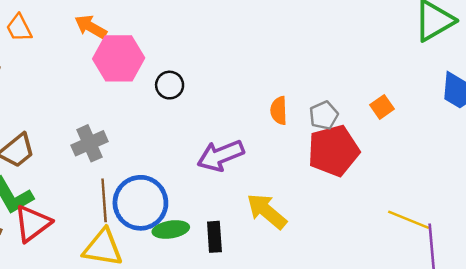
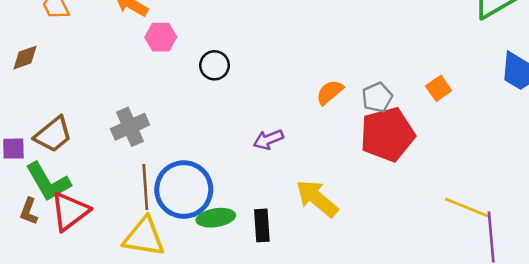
pink hexagon: (119, 58) -> (161, 37), size x0.6
orange semicircle: (279, 111) -> (330, 92), turned 52
purple arrow: (221, 155) -> (268, 140), size x0.6

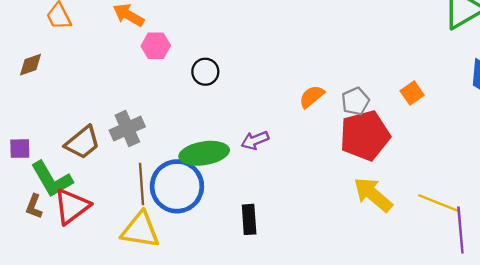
brown trapezoid: (53, 134) -> (82, 143), moved
yellow arrow: (317, 198) -> (373, 195), moved
green ellipse: (216, 218) -> (204, 153), moved, size x1.4

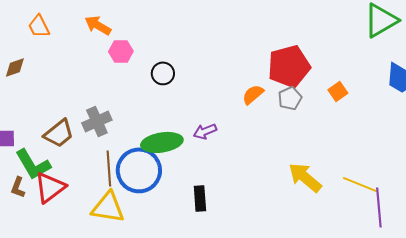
red pentagon: (365, 136) -> (289, 66), moved

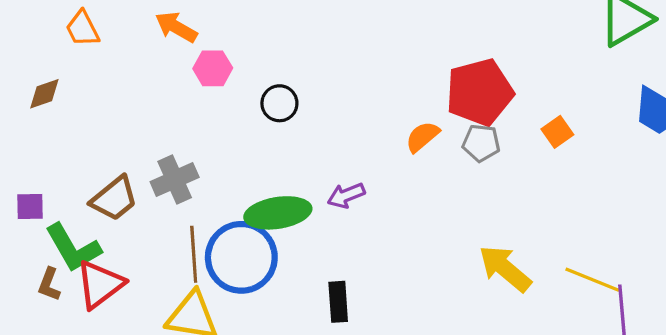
gray pentagon: (290, 98) -> (481, 143), turned 30

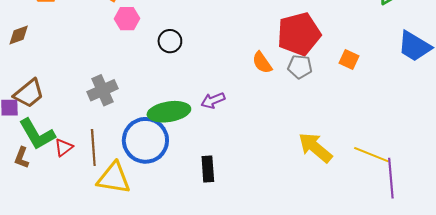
orange square: (557, 132) -> (349, 60), turned -30
orange semicircle: (422, 137) -> (262, 63), turned -85
brown trapezoid: (114, 199) -> (29, 93), moved
brown line: (194, 254) -> (93, 147), moved
red triangle: (100, 284) -> (64, 147), moved, size x0.6

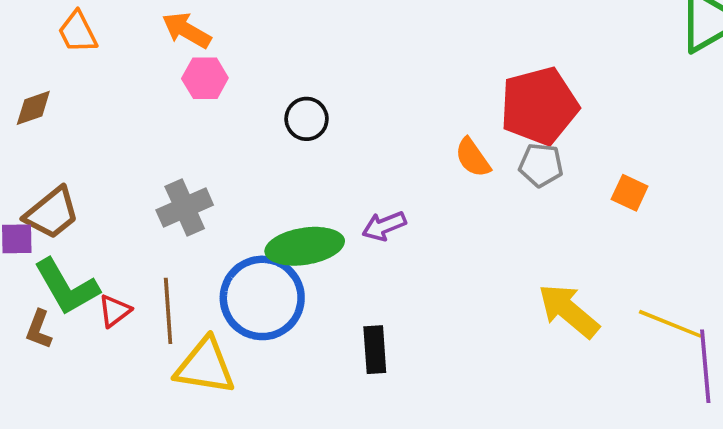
pink hexagon: (127, 19) -> (205, 78), moved
orange square: (349, 60) -> (630, 193), moved

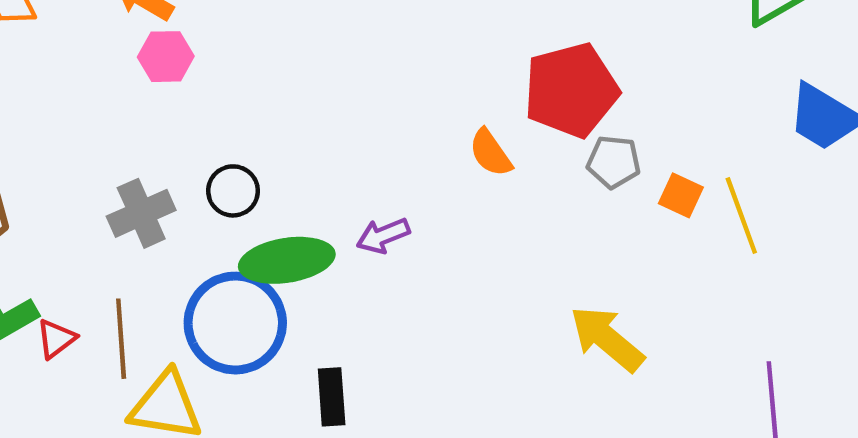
black circle: (307, 119) -> (233, 191), moved
gray pentagon: (541, 165) -> (614, 162), moved
yellow line: (670, 324) -> (741, 216), moved, turned 48
black rectangle: (375, 350) -> (332, 397), moved

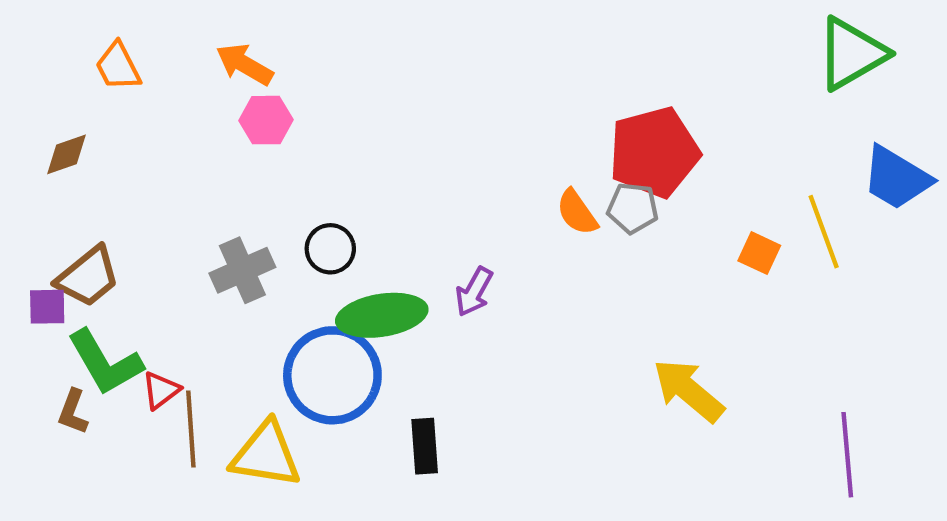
gray pentagon: (614, 162) -> (633, 208), moved
yellow line: (741, 216) -> (824, 232), moved
purple arrow: (383, 236) -> (474, 292), turned -39
brown line: (121, 339) -> (191, 429), moved

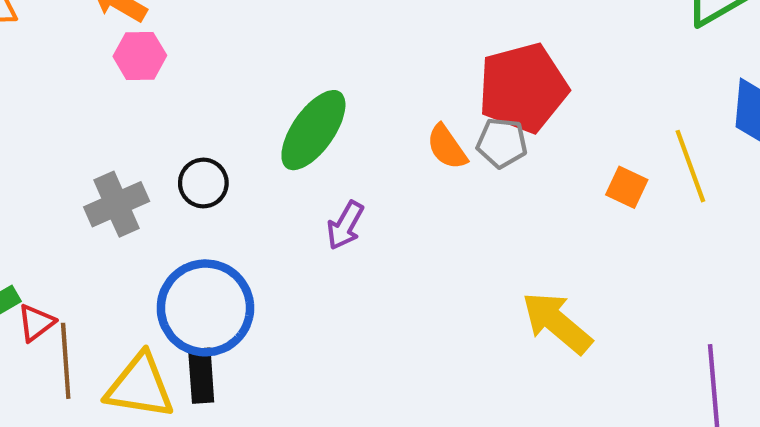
green ellipse: (382, 315) -> (313, 130), moved, turned -46
black rectangle: (425, 446) -> (201, 376), moved

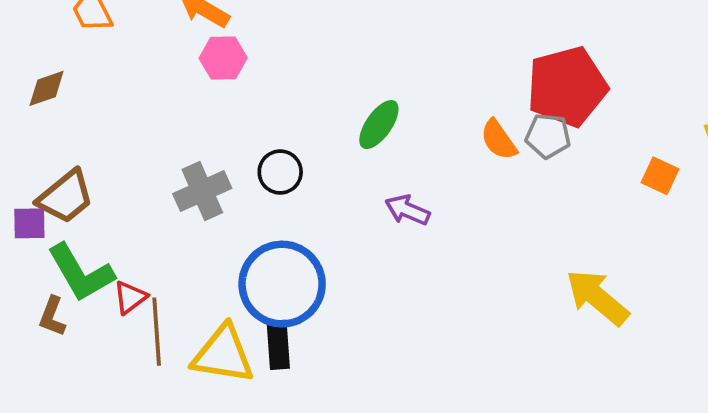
green ellipse: (313, 130) -> (379, 125), size x0.7
purple arrow: (345, 225) -> (407, 210), turned 84

